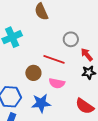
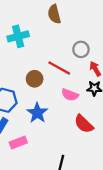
pink semicircle: (57, 83) -> (70, 95), moved
blue star: (41, 103) -> (37, 113), turned 30

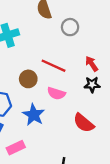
gray circle: (81, 49) -> (70, 27), moved
pink semicircle: (70, 95) -> (56, 93), moved

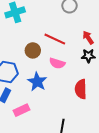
red semicircle: (84, 123) -> (81, 89), turned 48

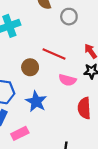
pink semicircle: (57, 63) -> (67, 80), moved

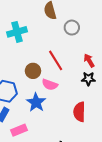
red line: (54, 54) -> (56, 60), turned 30
pink semicircle: (67, 80) -> (50, 85), moved

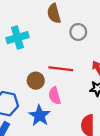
red line: (56, 60) -> (61, 69), turned -50
pink semicircle: (50, 85) -> (55, 96), turned 56

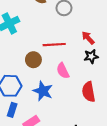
pink semicircle: (55, 96) -> (63, 71), moved

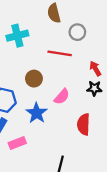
red line: (54, 45) -> (60, 53), moved
pink semicircle: (63, 71) -> (62, 97), turned -126

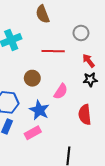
gray circle: (77, 32) -> (81, 33), moved
pink rectangle: (17, 143) -> (33, 133), moved

